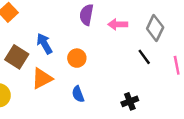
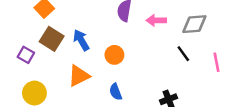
gray diamond: (155, 28) -> (194, 24), turned 60
brown square: (17, 57) -> (52, 39), moved

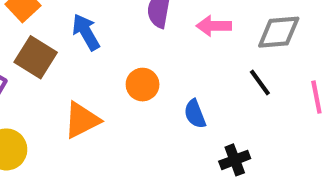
blue arrow: (81, 40) -> (86, 32), moved
blue semicircle: (116, 92) -> (195, 114), moved

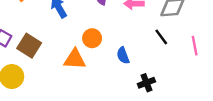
brown square: (36, 57) -> (29, 46), moved
orange triangle: (82, 120) -> (75, 59), moved, turned 30

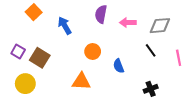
orange triangle: (75, 59) -> (81, 82), moved
black cross: (146, 83) -> (151, 89), moved

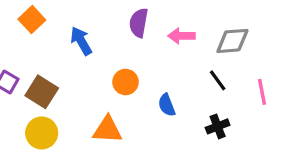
yellow circle: (25, 84) -> (42, 133), moved
black cross: (151, 89) -> (218, 126), moved

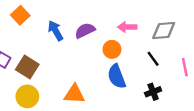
purple semicircle: (139, 23) -> (85, 31), moved, turned 54
orange circle: (126, 82) -> (112, 49), moved
blue semicircle: (167, 105) -> (117, 76), size x1.5

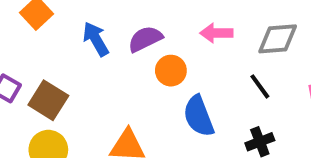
orange circle: (112, 49) -> (171, 71), moved

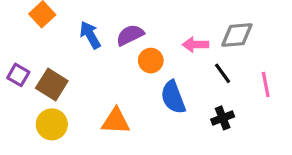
pink arrow: (216, 33) -> (195, 45), moved

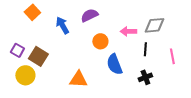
purple semicircle: (130, 35) -> (89, 15), moved
black line: (223, 73) -> (145, 49), turned 40
yellow circle: (52, 124) -> (25, 75), moved

